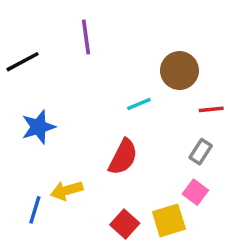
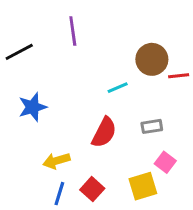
red line: (211, 109) -> (179, 76), moved
gray rectangle: (201, 152) -> (152, 126), moved, turned 48
blue line: (35, 210) -> (59, 194), moved
red square: (125, 224) -> (92, 189), moved

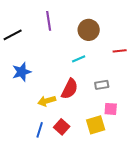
brown circle: (152, 59) -> (89, 30), moved
yellow arrow: (56, 161) -> (47, 101), moved
pink square: (165, 162) -> (111, 109), turned -32

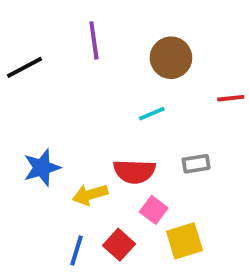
blue star: (22, 72) -> (42, 168), moved
red semicircle: (70, 89) -> (134, 171), turned 65
pink square: (111, 109) -> (154, 210), moved, turned 32

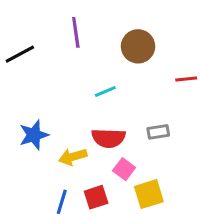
cyan line: (152, 114) -> (105, 91), moved
red square: (119, 245) -> (96, 197), turned 30

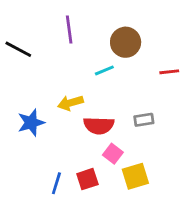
black line: (20, 54) -> (18, 49), turned 56
cyan line: (105, 91) -> (104, 70), moved
yellow arrow: (73, 157) -> (71, 103), moved

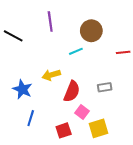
blue star: (31, 123) -> (22, 89), turned -30
red semicircle: (99, 125) -> (72, 91), turned -70
blue line: (56, 183) -> (31, 118), moved

